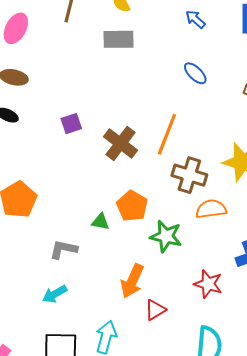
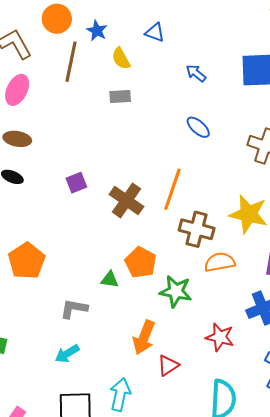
gray rectangle: (119, 39) -> (120, 97), size x0.7

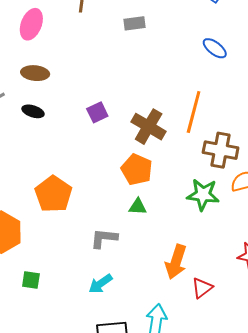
orange pentagon: (141, 262) -> (137, 170), moved
green star: (176, 291) -> (203, 195), moved

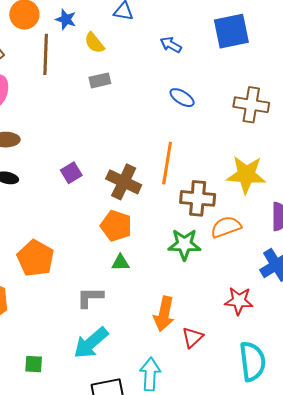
green square: (31, 280) -> (34, 364), moved
cyan arrow: (100, 284) -> (91, 343), size x1.5

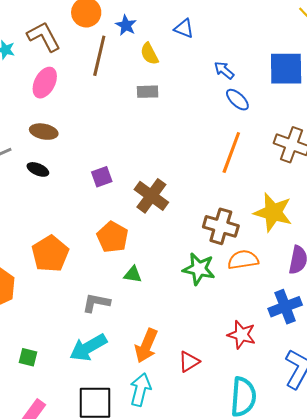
blue ellipse: (182, 98) -> (237, 100), moved
orange line: (167, 163) -> (231, 152), moved
orange pentagon: (116, 226) -> (113, 237), moved
orange arrow: (164, 314) -> (146, 346), moved

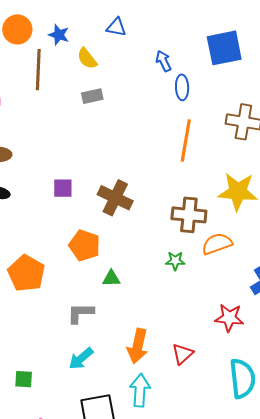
blue arrow: (224, 70) -> (163, 61), turned 35
blue ellipse: (237, 100) -> (182, 87), turned 55
purple square: (102, 177) -> (63, 188), turned 30
green star: (199, 269) -> (175, 261), size x0.6
cyan arrow: (88, 348) -> (81, 359), size x0.7

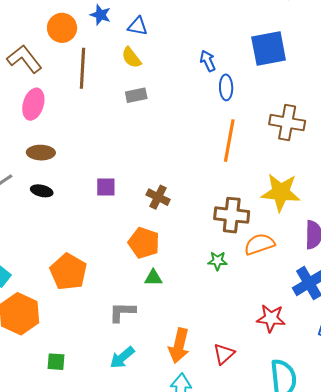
blue triangle: (116, 27) -> (138, 26), moved
blue star: (59, 35) -> (100, 15), moved
brown cross: (115, 198) -> (158, 197), size x0.7
orange pentagon: (85, 245) -> (144, 243), moved
green square: (24, 379) -> (56, 362), moved

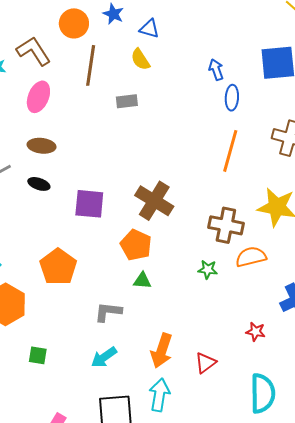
gray rectangle: (136, 95) -> (127, 101), moved
purple square: (106, 187) -> (89, 204), moved, size x1.5
brown cross: (158, 197) -> (154, 201), size x1.6
red star: (271, 318) -> (256, 332), size x0.7

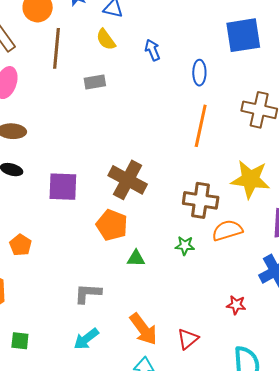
blue arrow: (216, 70) -> (152, 50), moved
orange pentagon: (58, 267) -> (21, 245), moved, size x0.6
green triangle: (142, 281) -> (136, 258), moved
orange arrow: (162, 351) -> (143, 329), turned -52

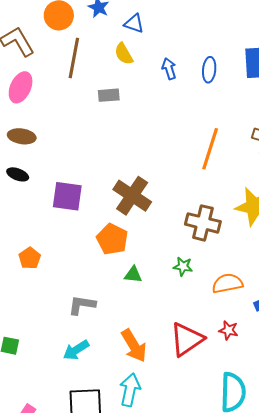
blue ellipse: (199, 73) -> (209, 70), moved
orange semicircle: (227, 230) -> (227, 283), moved
orange pentagon: (21, 245) -> (30, 258), moved
red triangle: (188, 339) -> (187, 339), moved, size x1.6

